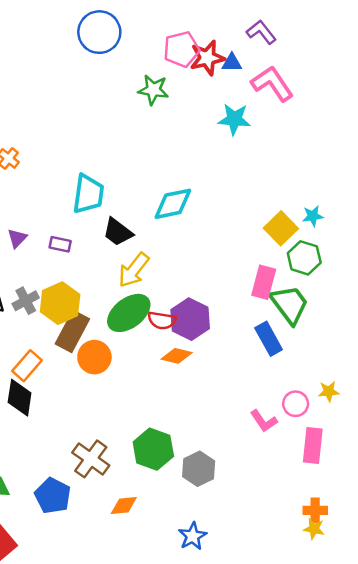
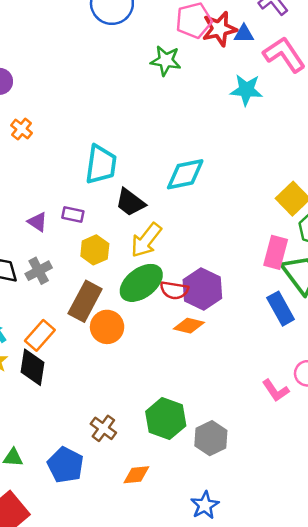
purple triangle: (17, 238) -> (37, 222), moved, turned -40
yellow hexagon: (60, 303) -> (95, 250), moved, size x0.7
brown cross: (91, 459) -> (103, 428), size x0.7

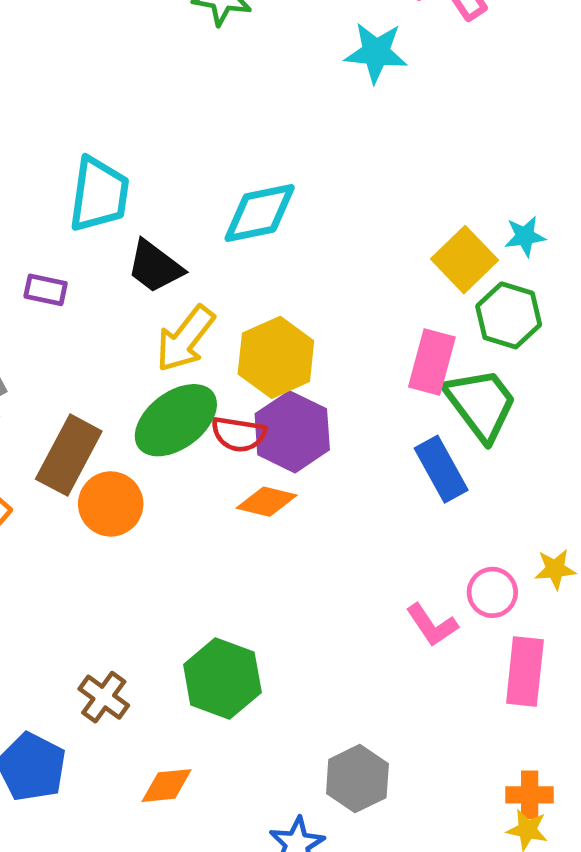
yellow hexagon: (95, 250) -> (276, 357), moved, size x1.4
gray hexagon: (211, 438) -> (357, 779), moved

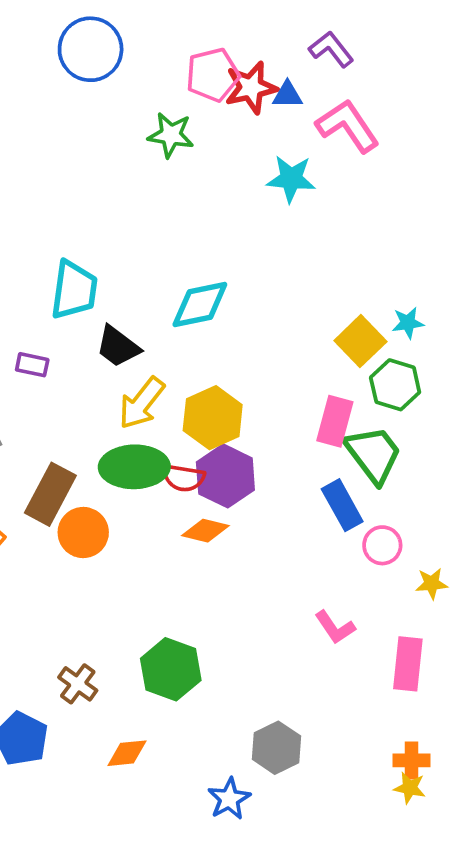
green ellipse: (176, 420) -> (134, 467), turned 36
pink circle: (492, 592) -> (382, 545), moved

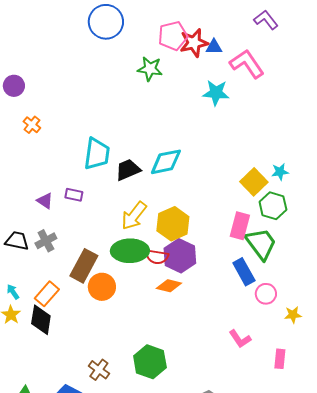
purple L-shape: (331, 49) -> (266, 20), moved
black trapezoid: (118, 346) -> (128, 170), moved, turned 120
pink rectangle: (408, 664) -> (280, 359), size x0.7

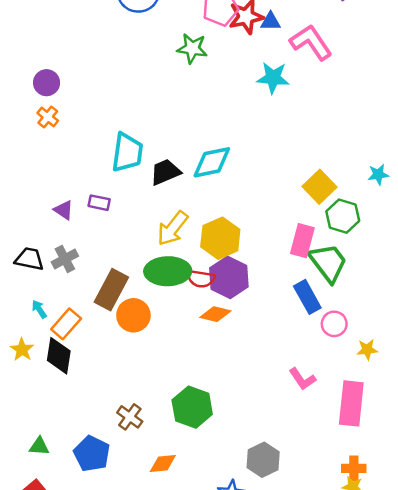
purple circle: (14, 86) -> (47, 83), moved
cyan star: (280, 172) -> (378, 175), moved
cyan arrow: (13, 292) -> (39, 309), moved
pink rectangle: (280, 359) -> (351, 403), size x1.8

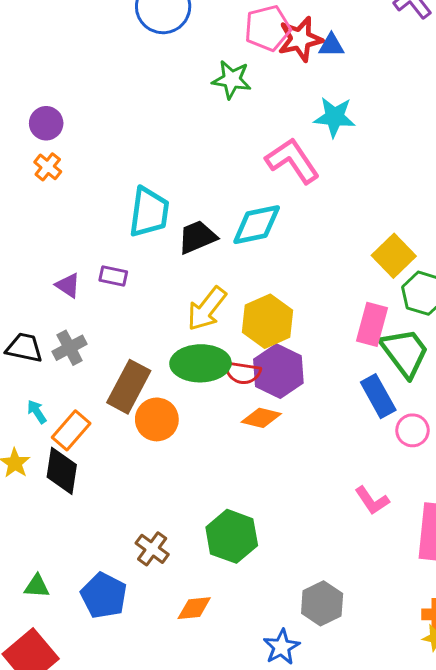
pink L-shape: (311, 42) -> (292, 161), moved

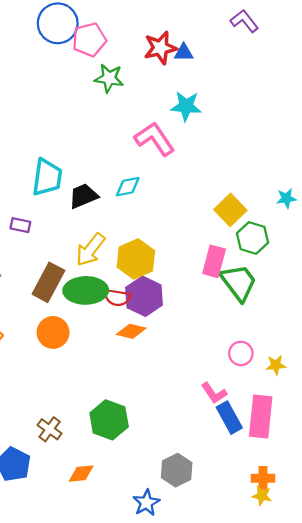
pink pentagon: (268, 28) -> (89, 40), moved
cyan diamond: (257, 225) -> (128, 187), size x0.7
brown rectangle: (129, 387) -> (48, 282), moved
blue rectangle: (378, 396) -> (229, 418), moved
pink circle: (412, 430) -> (241, 353), moved

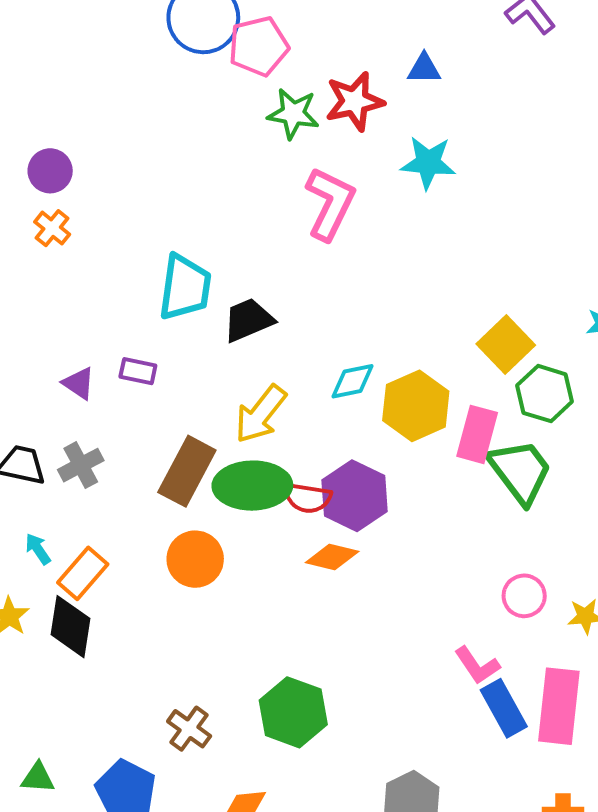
red star: (160, 48) -> (355, 101), moved
pink L-shape: (155, 139) -> (330, 204), moved, turned 60
cyan diamond: (128, 187) -> (352, 381), moved
yellow hexagon: (136, 259) -> (416, 406), moved

